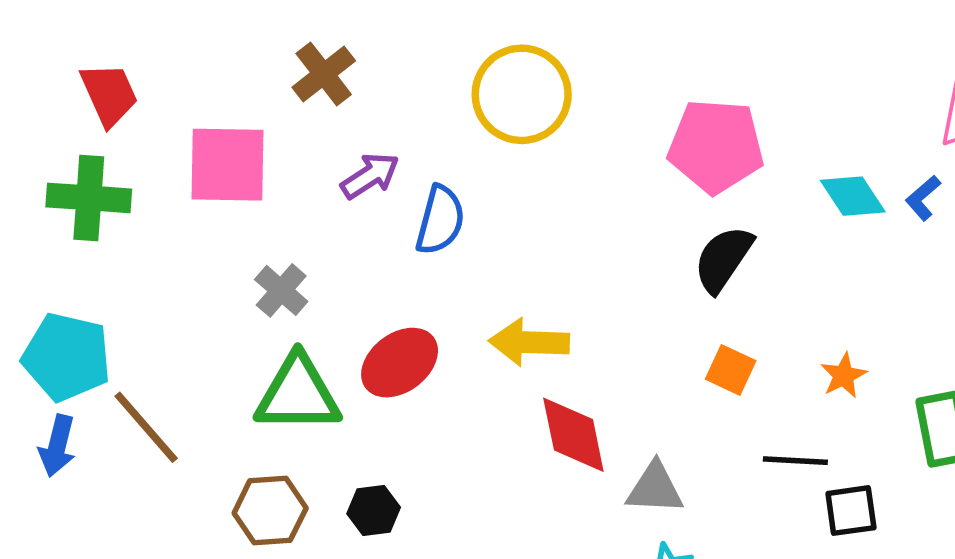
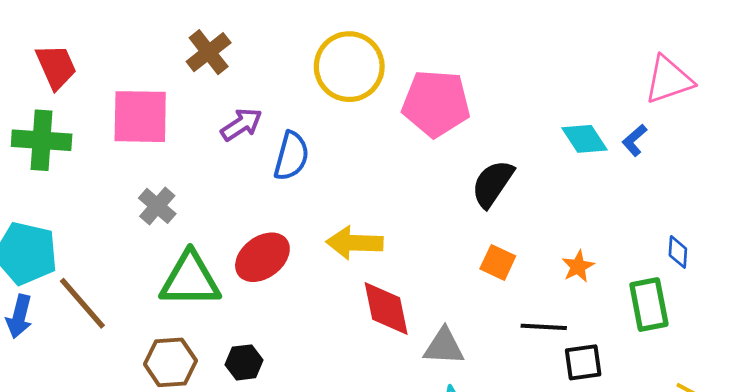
pink pentagon: (716, 146) -> (436, 103), moved
gray cross: (281, 290) -> (157, 206), moved

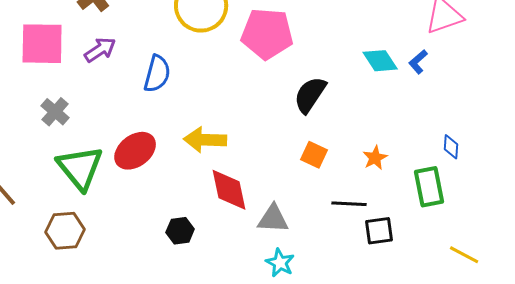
purple arrow: (241, 124) -> (100, 50), moved
green triangle: (190, 280) -> (80, 168), turned 51
black hexagon: (244, 362) -> (180, 231), moved

